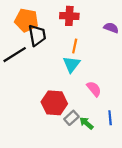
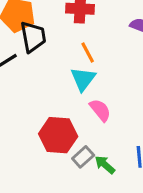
orange line: (75, 46) -> (88, 52), turned -40
pink semicircle: (94, 89) -> (100, 110), moved

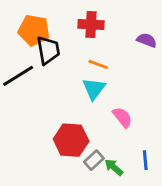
orange line: (88, 52) -> (98, 64), turned -42
pink semicircle: (100, 110) -> (122, 117), moved

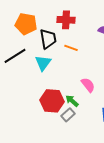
black trapezoid: (48, 50) -> (48, 39), moved
cyan triangle: (94, 89) -> (43, 63), moved
green arrow: (114, 167) -> (72, 101), moved

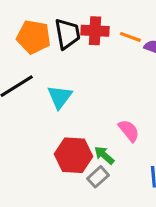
black trapezoid: (48, 39) -> (67, 34), moved
orange line: (71, 48) -> (130, 37), moved

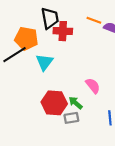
red cross: (95, 31) -> (63, 31), moved
orange pentagon: (34, 37) -> (26, 39), moved
gray rectangle: (98, 177) -> (71, 118), turned 32

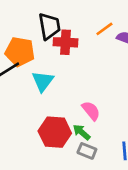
orange line: (94, 20) -> (104, 29), turned -56
pink semicircle: (93, 86) -> (91, 111), moved
gray rectangle: (71, 118) -> (87, 151), moved, turned 32

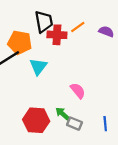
orange line: (104, 29) -> (78, 27), moved
red hexagon: (55, 132) -> (36, 120), moved
green arrow: (82, 132) -> (62, 114), moved

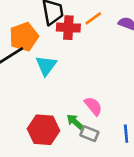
orange pentagon: (20, 42) -> (24, 37), turned -30
pink semicircle: (78, 91) -> (93, 106), moved

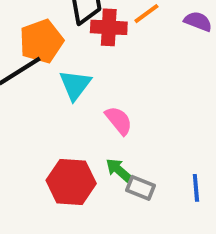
pink semicircle: (93, 106) -> (119, 121), moved

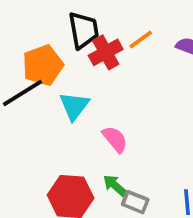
red cross: (109, 27) -> (106, 52), turned -32

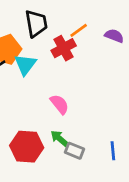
red cross: (106, 52) -> (64, 48), moved
cyan triangle: (74, 106) -> (25, 65), moved

